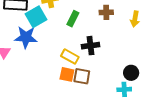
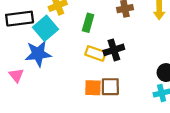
yellow rectangle: (70, 57) -> (96, 53), moved

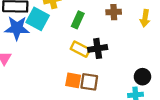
cyan square: (45, 28) -> (38, 19), turned -30
blue star: (38, 54) -> (17, 28), moved

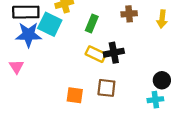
orange square: (73, 80) -> (75, 95), moved

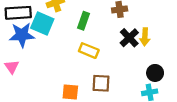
yellow arrow: (162, 19) -> (145, 37), moved
black cross: (114, 53) -> (129, 38), moved, turned -30

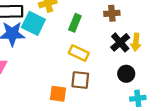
black circle: (155, 73) -> (126, 74), moved
brown square: (101, 83) -> (80, 80), moved

